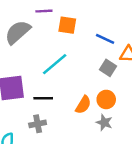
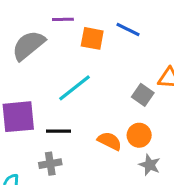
blue line: (105, 39) -> (128, 30), moved
orange semicircle: (83, 105) -> (110, 141), turned -96
gray star: (104, 123) -> (150, 165), moved

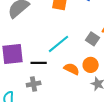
cyan line: (74, 88) -> (58, 44), moved

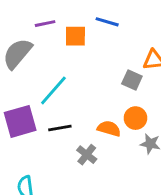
cyan line: (58, 44) -> (53, 90), moved
gray cross: (34, 84) -> (87, 155), moved, turned -32

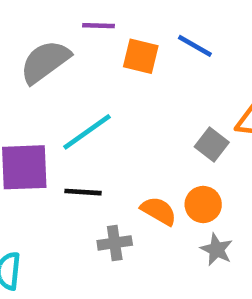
gray cross: (87, 155) -> (115, 243), turned 30

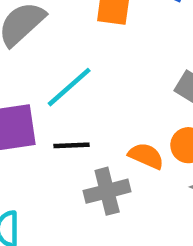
gray cross: (115, 243) -> (107, 191), size x1.4

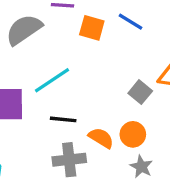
black line: (71, 145) -> (63, 119), moved

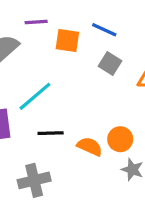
gray square: (140, 92) -> (110, 64), moved
gray cross: (69, 160) -> (34, 180), moved

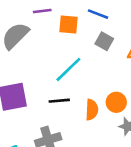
cyan line: (35, 96) -> (68, 69), moved
orange semicircle: (90, 147) -> (92, 110), turned 72

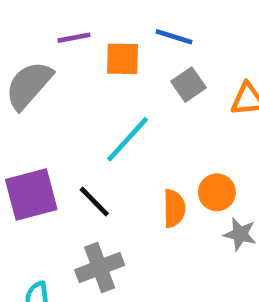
gray square: (104, 41) -> (188, 85), turned 30
black line: (59, 101) -> (94, 202), moved, turned 54

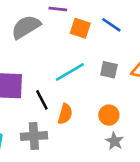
gray square: (188, 85) -> (109, 70), moved, turned 30
orange semicircle: (174, 208) -> (65, 114), moved

